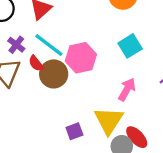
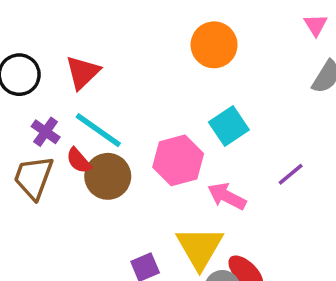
pink hexagon: (81, 58) -> (178, 160), moved
pink arrow: (127, 89) -> (227, 196), turned -90

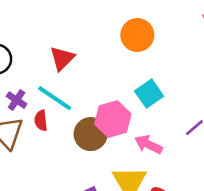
red triangle: (83, 72) -> (62, 58), moved
red semicircle: (79, 161) -> (41, 120), turned 36
brown circle: (108, 176) -> (91, 134), moved

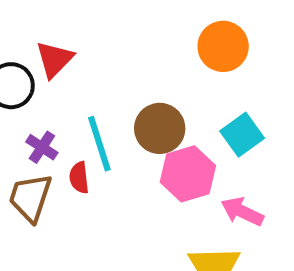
red triangle: (62, 58) -> (54, 59), moved
cyan line: (55, 98) -> (99, 144), turned 39
brown circle: (91, 134) -> (160, 128), moved

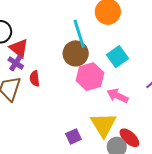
red triangle: (54, 59) -> (19, 48), moved, turned -35
cyan line: (99, 144) -> (79, 34), moved

